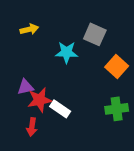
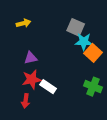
cyan star: (67, 52) -> (84, 42), moved
purple triangle: (25, 87) -> (31, 58), moved
green cross: (117, 109) -> (93, 87), turned 30

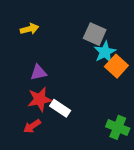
cyan star: (84, 42) -> (105, 52), turned -30
green cross: (93, 87) -> (118, 127), moved
red arrow: (26, 101) -> (32, 126), turned 48

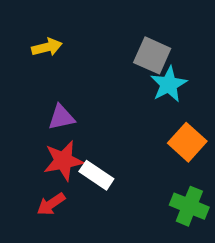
orange square: (116, 66) -> (187, 142), moved

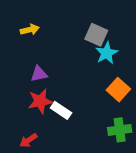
red arrow: (51, 204) -> (28, 140), moved
green cross: (189, 206) -> (120, 130), turned -30

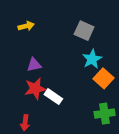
cyan star: (107, 53) -> (92, 59), moved
red arrow: (28, 140) -> (25, 123), turned -49

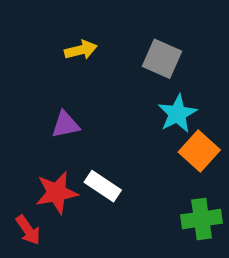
yellow arrow: (26, 26) -> (81, 50), moved
red star: (35, 89) -> (57, 193), moved
red arrow: (25, 123) -> (28, 230), moved, turned -42

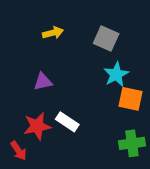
orange square: (199, 151) -> (131, 99), turned -30

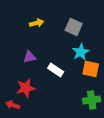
white rectangle: (67, 122) -> (56, 70), moved
red arrow: (18, 151) -> (13, 105), turned 144

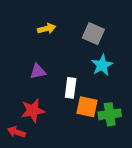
orange square: (91, 69) -> (87, 107), moved
white rectangle: (56, 70) -> (71, 88), turned 63
green cross: (92, 100) -> (110, 114), moved

